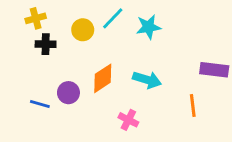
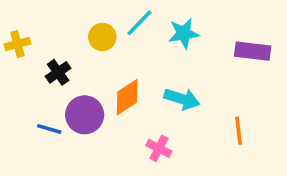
yellow cross: (36, 18) -> (17, 44), moved
black cross: (46, 44) -> (58, 72), moved, turned -36
purple rectangle: (214, 70) -> (253, 51), moved
purple circle: (68, 93) -> (85, 115), size x1.4

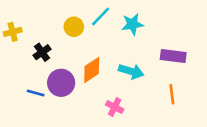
purple rectangle: (253, 51) -> (173, 56), moved

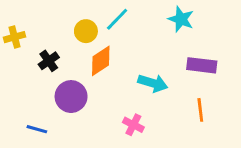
cyan star: (132, 24) -> (181, 19), moved, turned 30
orange diamond: (92, 70) -> (101, 61), moved
blue line: (36, 93) -> (37, 129), moved

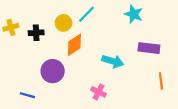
black cross: (49, 61) -> (36, 33), moved, turned 32
orange line: (200, 110) -> (161, 81), moved

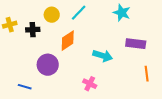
yellow circle: (64, 23) -> (52, 15), moved

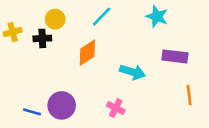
yellow circle: (52, 15) -> (55, 19), moved
purple circle: (48, 65) -> (62, 105), moved

